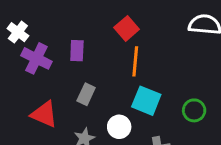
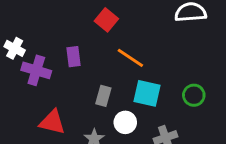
red square: (127, 28) -> (106, 20), moved
orange line: (135, 61) -> (130, 58), turned -52
gray rectangle: (86, 94) -> (103, 96), moved

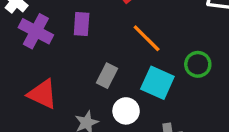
green circle: (194, 95) -> (198, 64), moved

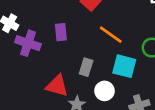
red triangle: (42, 94) -> (57, 86), moved

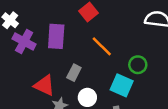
purple rectangle: (61, 32) -> (56, 36), size x1.5
cyan square: (124, 66) -> (122, 85), moved

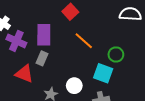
gray rectangle: (74, 73) -> (42, 58), moved
red triangle: (44, 85) -> (24, 74), moved

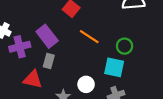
purple rectangle: (44, 35) -> (47, 36), turned -30
purple cross: (16, 41) -> (20, 47), turned -30

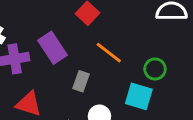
gray rectangle: (49, 61) -> (81, 81), moved

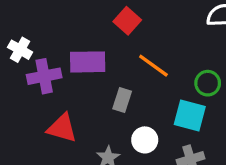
purple rectangle: (52, 48) -> (88, 62), turned -56

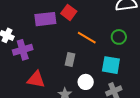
purple rectangle: (88, 62) -> (45, 19), moved
green circle: (208, 83) -> (119, 37), moved

